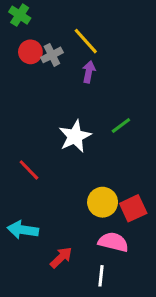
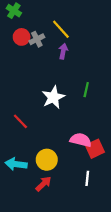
green line: (121, 125) -> (86, 90), turned -40
yellow circle: (103, 202) -> (47, 160), moved
pink semicircle: (113, 242) -> (81, 140), moved
white line: (101, 276) -> (87, 178), moved

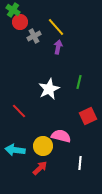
red circle: (22, 37) -> (20, 22), moved
pink semicircle: (81, 140) -> (61, 136), moved
red square: (95, 149) -> (88, 116), moved

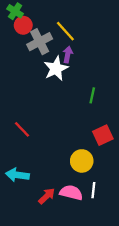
gray cross: (34, 36) -> (40, 42), size x1.5
white star: (49, 89) -> (56, 69), moved
pink semicircle: (61, 136) -> (71, 193), moved
yellow circle: (43, 146) -> (82, 161), moved

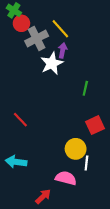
white line: (93, 190) -> (86, 163), moved
red arrow: (47, 196) -> (43, 196), moved

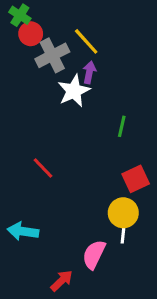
red line: (20, 120) -> (43, 168), moved
yellow circle: (76, 149) -> (123, 213), moved
pink semicircle: (66, 178) -> (94, 254), turned -78

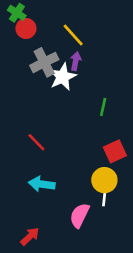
gray cross: (52, 55) -> (44, 62), moved
cyan arrow: (23, 231) -> (42, 184), moved
red arrow: (62, 281) -> (30, 236), moved

